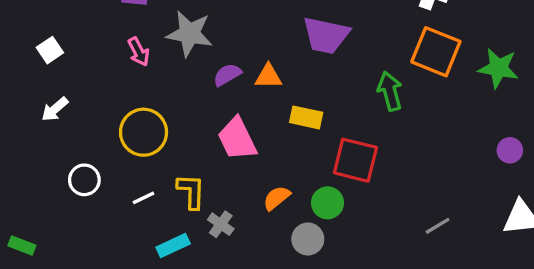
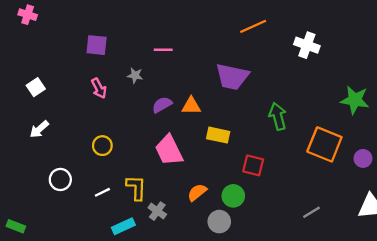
gray star: (190, 34) -> (135, 75), size x0.5
orange square: (436, 52) -> (324, 144), moved
yellow circle: (144, 132) -> (102, 146), size x0.6
red square: (355, 160) -> (253, 165), size x0.7

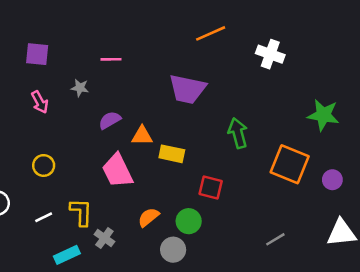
orange triangle: (191, 106) -> (142, 136), moved

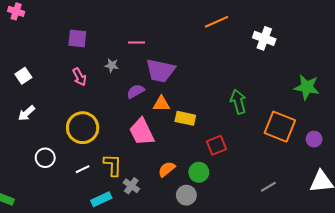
purple trapezoid: (187, 89) -> (160, 71), moved
yellow circle: (44, 165) -> (83, 128), size x1.8
red square: (211, 187) -> (216, 145), turned -36

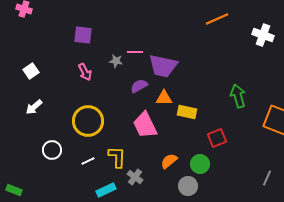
pink line: (137, 43) -> (135, 52), moved
gray line: (268, 187) -> (267, 178), turned -35

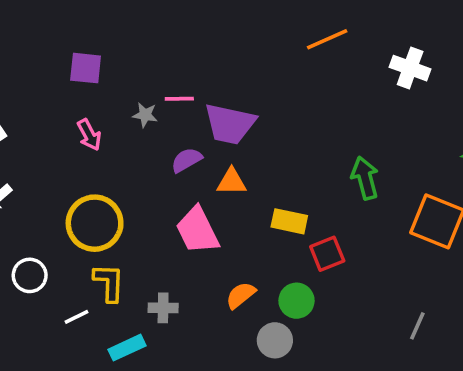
yellow rectangle: (187, 112) -> (289, 221), moved
yellow L-shape: (117, 157) -> (109, 283), moved
white line: (88, 161) -> (77, 317), moved
gray cross: (135, 177) -> (163, 308), moved, turned -35

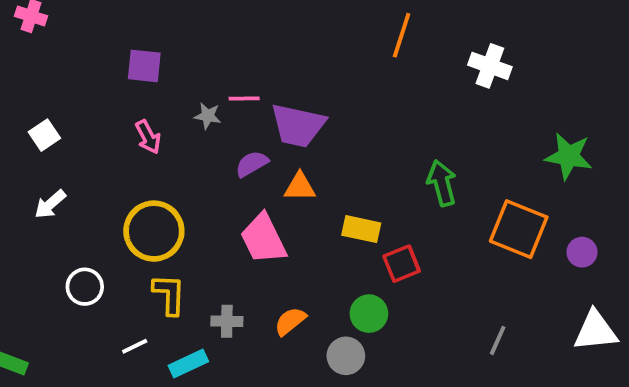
orange line: (327, 39) -> (402, 35), turned -48
orange semicircle: (241, 295) -> (290, 321), moved
white line: (77, 317) -> (135, 346), moved

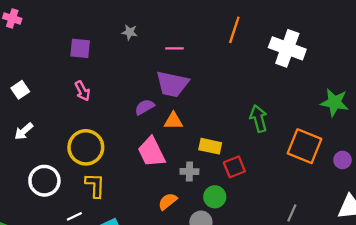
white cross: (490, 66) -> (287, 48), size x1.4
pink line: (244, 99) -> (174, 48), moved
gray star: (208, 116) -> (130, 32), moved
white circle: (85, 287) -> (44, 181), size x1.4
gray cross: (227, 321) -> (189, 172), moved

